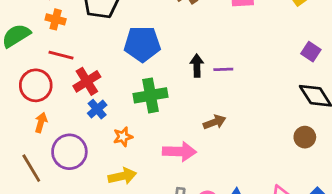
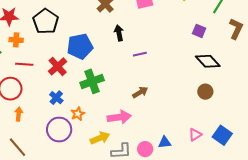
black arrow: (197, 66) -> (119, 33), moved
red cross: (87, 81) -> (58, 66), moved
purple circle: (69, 152) -> (59, 130), moved
yellow arrow: (122, 176) -> (100, 138), moved

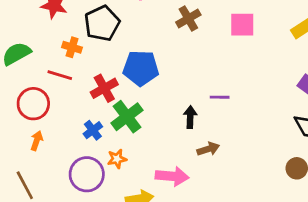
black arrow: (119, 33) -> (190, 117), moved
orange cross: (16, 40) -> (72, 47), moved
green cross: (92, 81) -> (127, 117), moved, turned -30

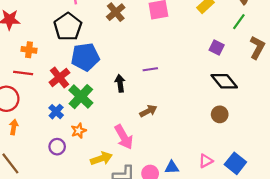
black pentagon: (102, 23) -> (68, 27), moved
black arrow: (190, 117) -> (120, 83), moved
purple circle: (87, 174) -> (57, 147), size x0.6
pink arrow: (172, 176) -> (124, 137), turned 65

